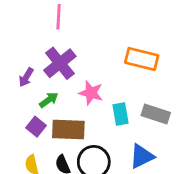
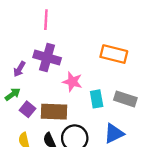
purple cross: (60, 63) -> (47, 58), turned -35
green arrow: (49, 100) -> (13, 94), moved

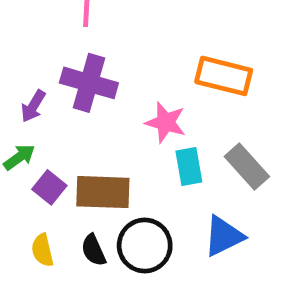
pink star: (72, 82) -> (166, 122), moved
gray rectangle: (125, 99) -> (247, 167), turned 30

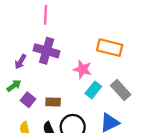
cyan rectangle: (189, 167) -> (93, 90), turned 49
brown rectangle: (103, 192) -> (53, 102), size x0.6

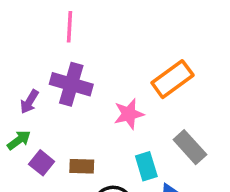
orange rectangle: (110, 48) -> (172, 79), turned -50
pink star: (82, 69) -> (129, 114), turned -30
cyan rectangle: (93, 90) -> (146, 166), moved, turned -56

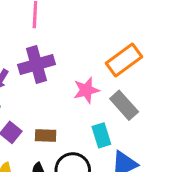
purple cross: (71, 84) -> (36, 65), turned -32
gray rectangle: (190, 147) -> (124, 105), moved

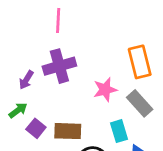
orange rectangle: (124, 60) -> (140, 62), turned -68
brown rectangle: (46, 135) -> (68, 131), size x1.4

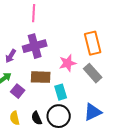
brown rectangle: (68, 131) -> (41, 77), moved
cyan rectangle: (119, 131) -> (61, 92), moved

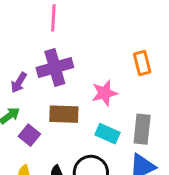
orange rectangle: (93, 43) -> (142, 63), size x0.7
gray rectangle: (93, 73) -> (142, 129), moved, turned 48
cyan rectangle: (61, 92) -> (107, 134), moved, turned -49

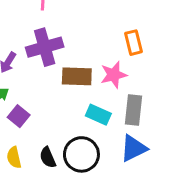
pink star: (104, 93) -> (114, 75), moved
brown rectangle: (64, 114) -> (77, 76), moved

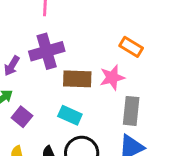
orange rectangle: (134, 43) -> (131, 47), turned -45
cyan rectangle: (98, 115) -> (70, 115), moved

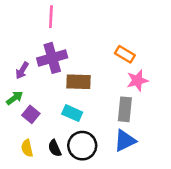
pink star: (112, 77) -> (137, 80), moved

